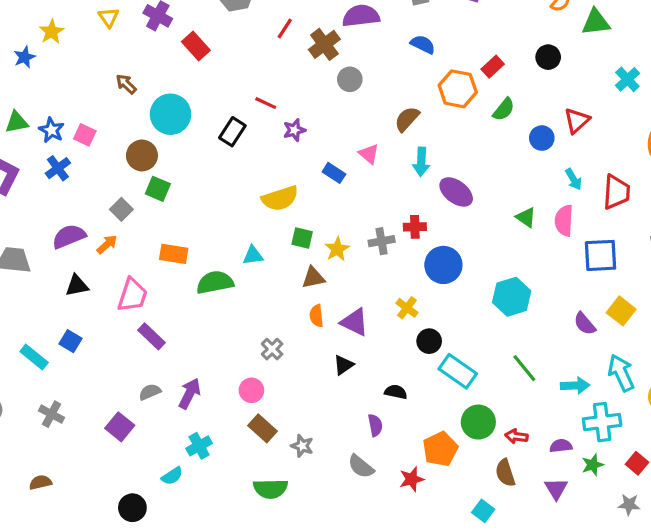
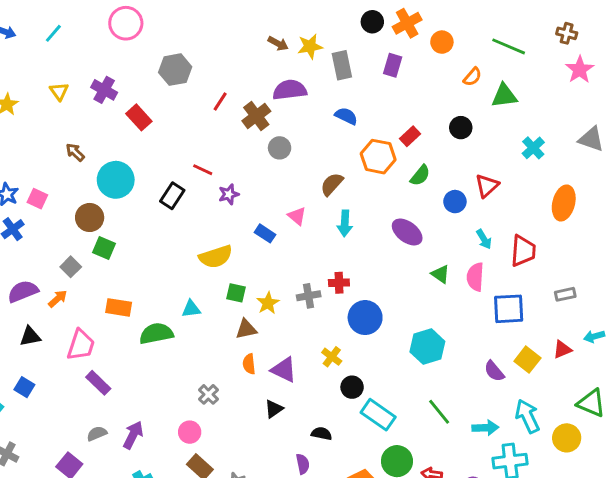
purple ellipse: (456, 192) -> (407, 232), moved

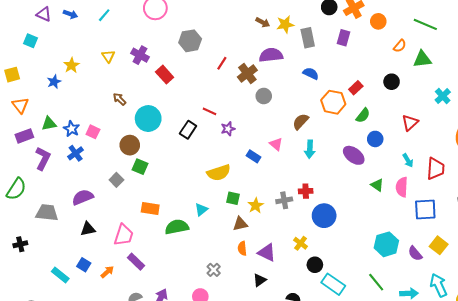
blue circle: (455, 202) -> (375, 139), moved
orange arrow: (58, 299) -> (107, 272), moved
cyan triangle: (191, 309) -> (201, 210), turned -32
cyan hexagon: (427, 347) -> (386, 244), moved

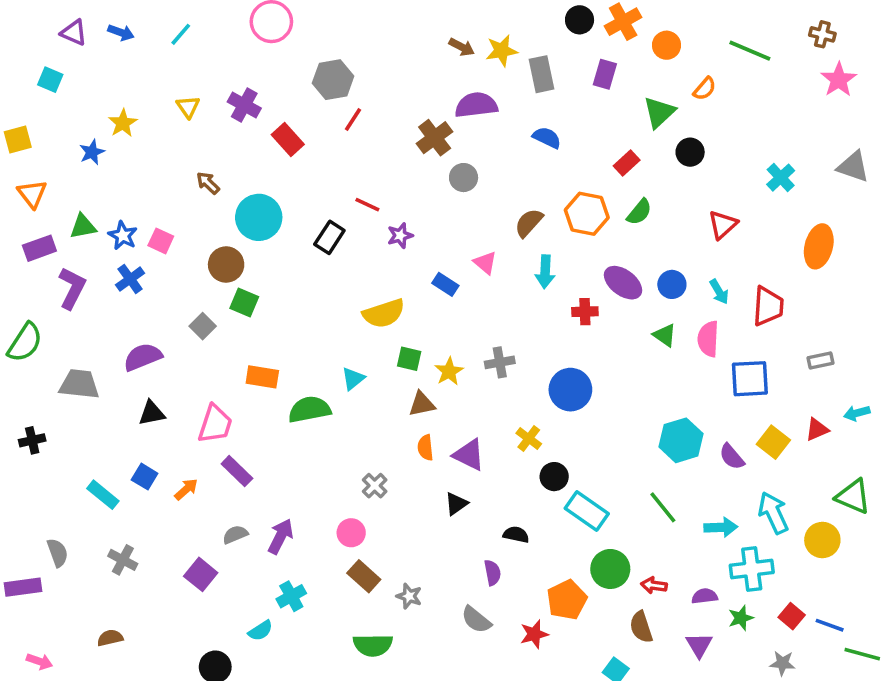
green triangle: (422, 59) -> (659, 112), moved, turned -36
red line: (222, 63) -> (353, 120), moved
orange hexagon: (333, 102) -> (587, 214), moved
blue circle: (375, 139) -> (672, 284), moved
red cross: (306, 191) -> (585, 312), moved

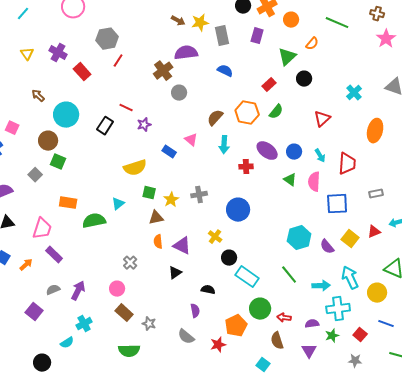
blue line: (830, 625) -> (386, 324), moved

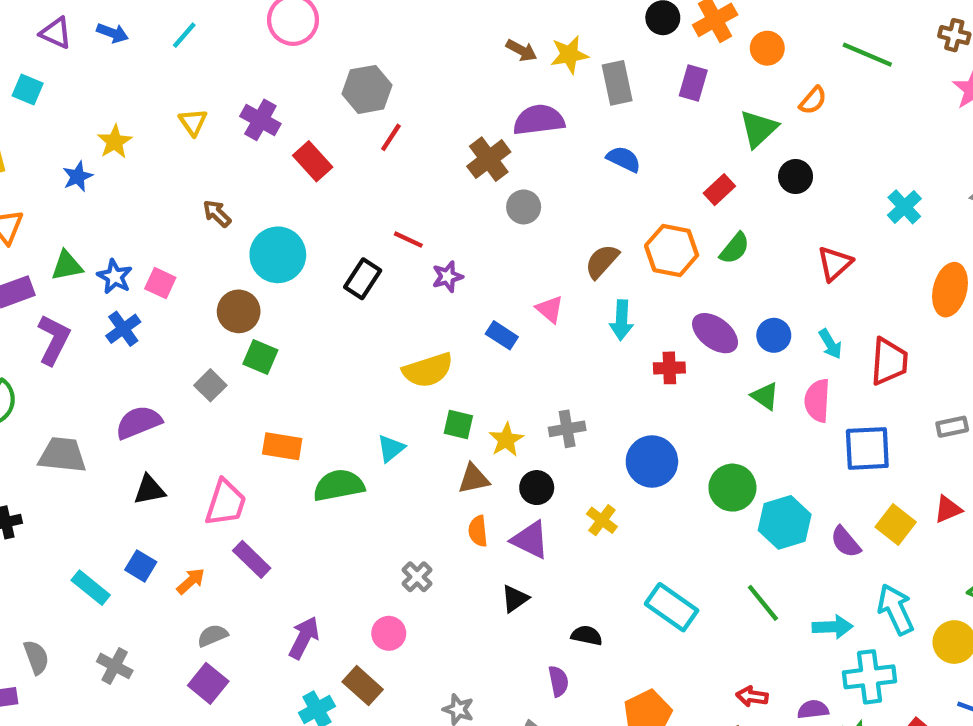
black circle: (229, 258) -> (537, 488), moved
gray semicircle: (53, 290) -> (213, 636), moved
green circle: (260, 309) -> (732, 488), moved
brown rectangle: (124, 313) -> (363, 686), moved

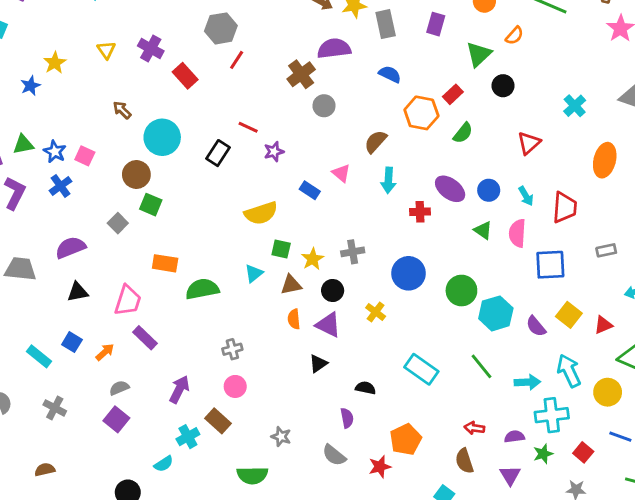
orange hexagon: (672, 250) -> (421, 113), moved
cyan triangle: (391, 448) -> (254, 273), moved
red triangle: (948, 509) -> (603, 325), moved
gray cross: (417, 577) -> (232, 349), moved, turned 30

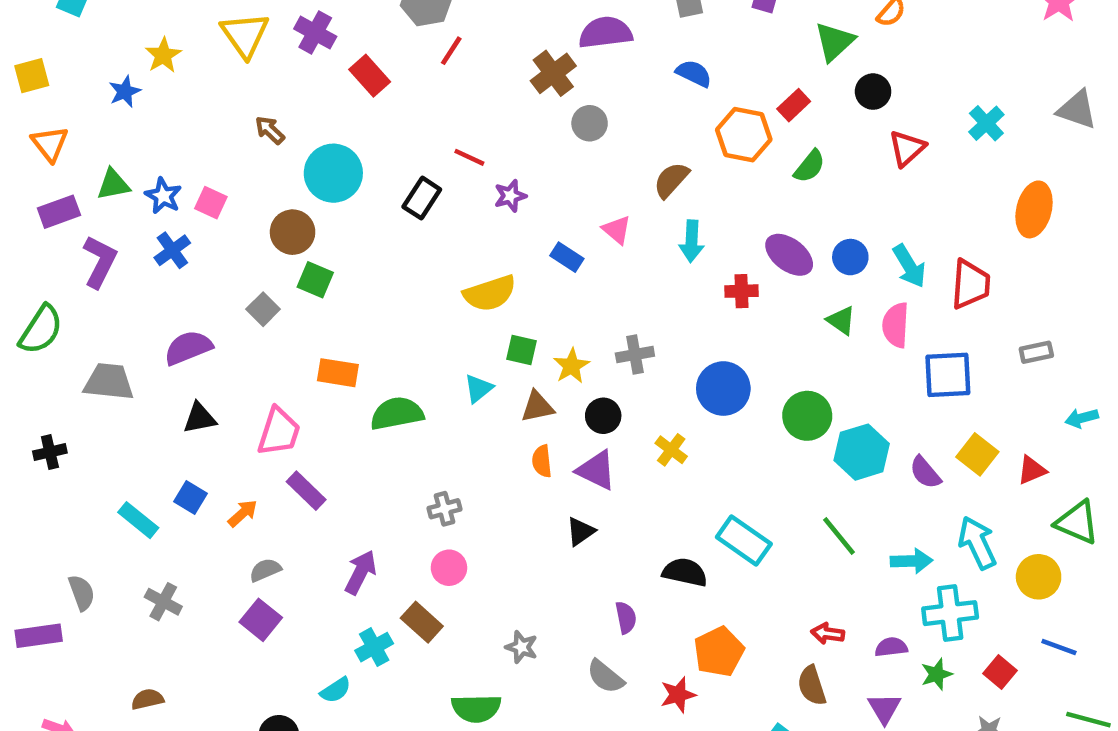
yellow triangle: (106, 50) -> (245, 35), size x1.6
red triangle: (529, 143) -> (907, 148), moved
cyan arrow: (526, 196) -> (909, 266), size x1.4
black semicircle: (366, 388) -> (685, 572), moved, size x1.4

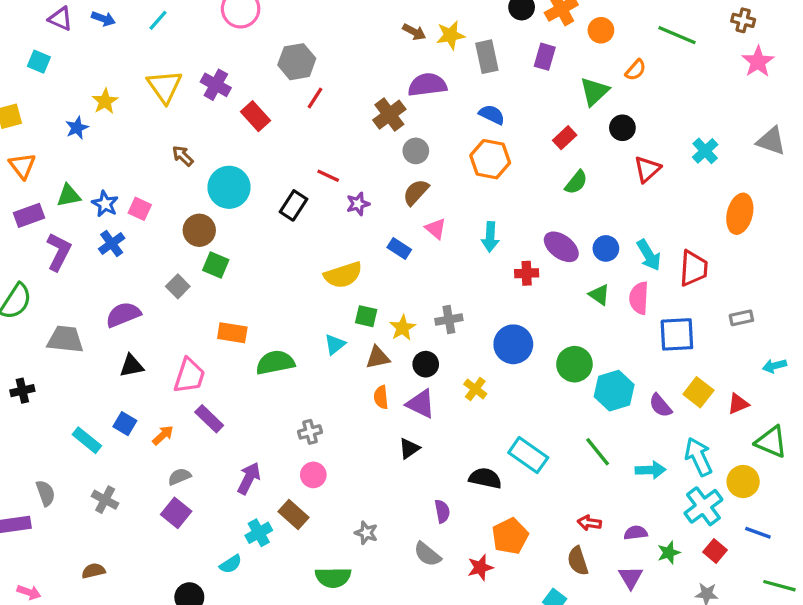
orange hexagon: (744, 135) -> (490, 159), moved
brown semicircle: (671, 180) -> (416, 192), moved
cyan cross: (950, 613) -> (703, 506), moved, turned -30

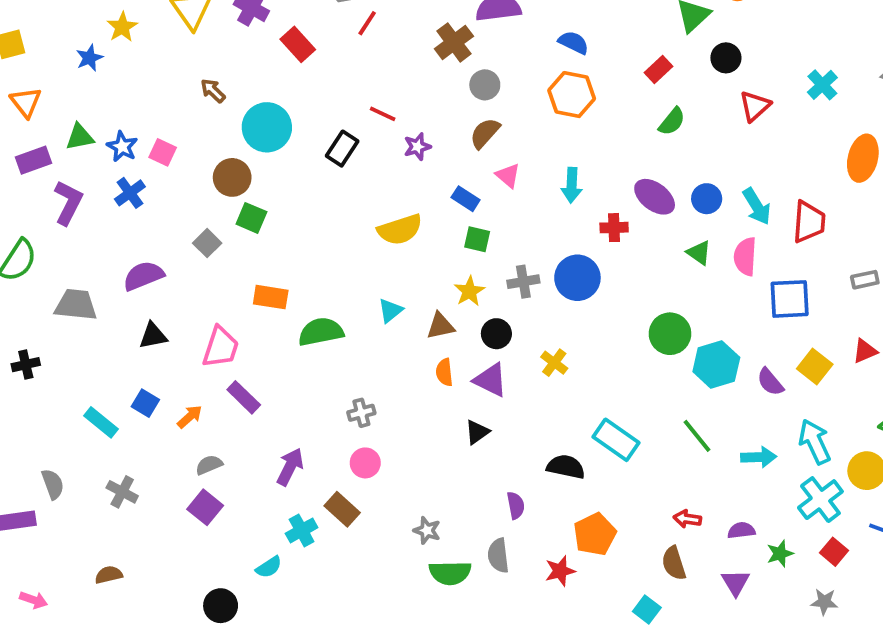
green square: (366, 316) -> (477, 239), moved
blue circle: (513, 344) -> (577, 278), moved
red triangle: (738, 404) -> (865, 351), moved
gray semicircle: (427, 554) -> (498, 556), turned 44
green semicircle: (333, 577) -> (450, 573), moved

